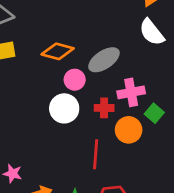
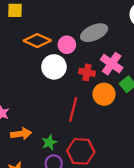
orange diamond: (58, 51) -> (37, 41), moved
pink cross: (131, 92) -> (112, 64), turned 35

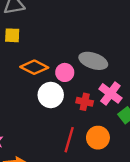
gray ellipse: (94, 33) -> (93, 61), turned 40
orange circle: (104, 94) -> (98, 138), moved

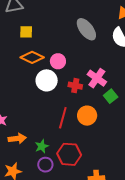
yellow square: (12, 35) -> (26, 32), moved
gray ellipse: (93, 61) -> (86, 29), moved, turned 35

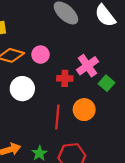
pink cross: (97, 78) -> (88, 66), turned 30
white circle: (47, 80) -> (22, 89), moved

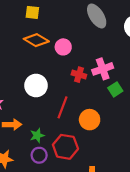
white circle: (22, 89) -> (36, 86), moved
orange circle: (84, 110) -> (90, 120), moved

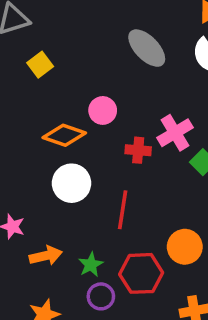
yellow square: (32, 12) -> (40, 65), turned -32
orange diamond: (36, 40) -> (64, 135), moved
orange circle: (90, 120) -> (185, 247), moved

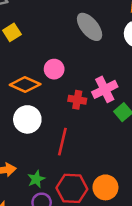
orange circle: (185, 247) -> (105, 187), moved

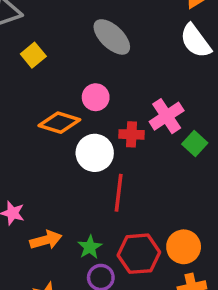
gray ellipse: (90, 27) -> (112, 37), moved
white circle: (27, 119) -> (95, 153), moved

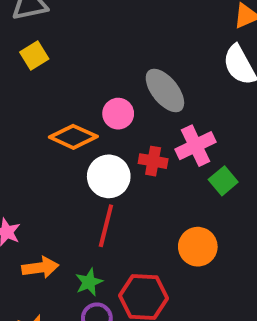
gray ellipse: (112, 37) -> (165, 90), moved
yellow square: (33, 55) -> (34, 55), moved
red line: (119, 193) -> (106, 226), moved
orange circle: (184, 247) -> (198, 247), moved

